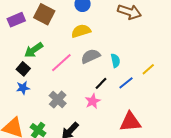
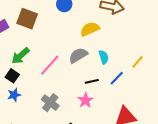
yellow semicircle: (81, 31) -> (90, 29), moved
black line: (101, 83) -> (92, 81), turned 40

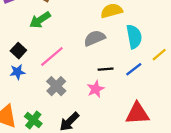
green arrow: (20, 56) -> (40, 20), moved
cyan semicircle: (104, 57) -> (134, 37), moved, size x1.5
pink line: (50, 65) -> (52, 57), moved

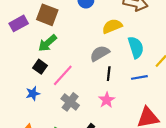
black square: (18, 51) -> (40, 67), moved
black line: (106, 69) -> (109, 74), moved, turned -72
blue line: (134, 69) -> (139, 77), turned 35

